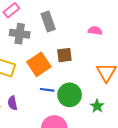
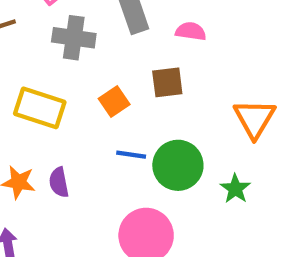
pink semicircle: (95, 31) -> (191, 31), moved
orange square: (39, 64) -> (114, 101), size x0.6

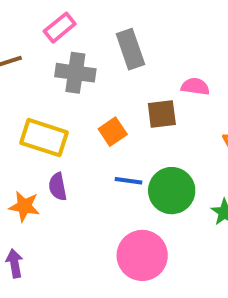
pink semicircle: (191, 31) -> (195, 86), moved
purple semicircle: (59, 182) -> (58, 187), moved

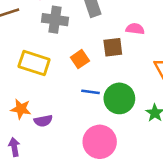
purple semicircle: (58, 187) -> (43, 121), moved, turned -90

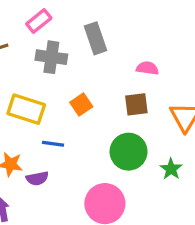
brown square: (113, 47) -> (136, 104), moved
blue line: (90, 92) -> (53, 144), moved

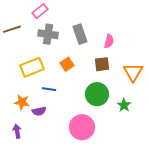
gray rectangle: (95, 38) -> (80, 34), moved
pink semicircle: (147, 68) -> (109, 41), turned 96
yellow rectangle: (26, 109) -> (32, 67), turned -40

